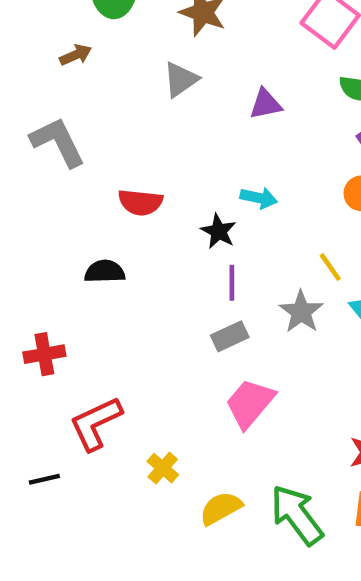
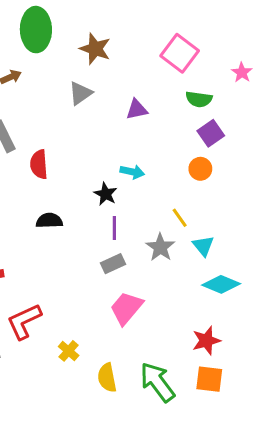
red semicircle: (140, 202) -> (39, 164), moved, turned 80
black semicircle: (105, 272) -> (49, 221), moved
yellow semicircle: (221, 508) -> (107, 378), turned -72

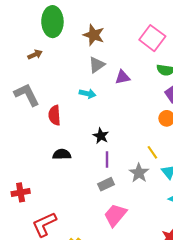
gray triangle: (80, 93) -> (97, 65), moved
cyan arrow: (132, 172) -> (87, 94), moved

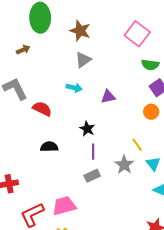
purple triangle: (122, 77) -> (108, 97), moved
red semicircle: (55, 115) -> (42, 109), turned 120
pink trapezoid: (115, 215) -> (64, 206), moved, turned 35

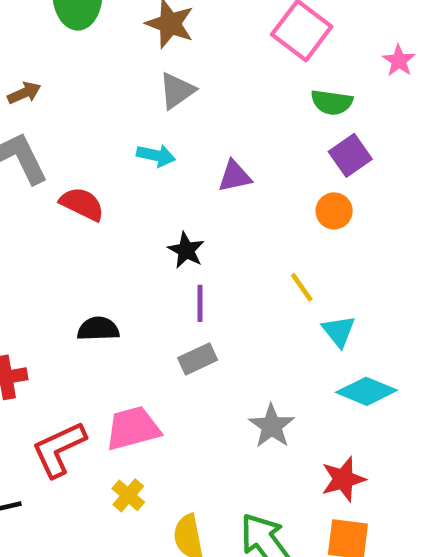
brown arrow: (23, 50) -> (24, 93), moved
black semicircle: (49, 147) -> (98, 329), moved
gray star: (124, 165) -> (272, 426), moved

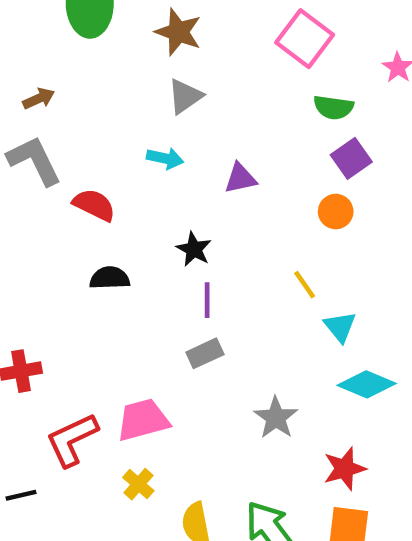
black semicircle: (98, 329) -> (110, 278), moved

